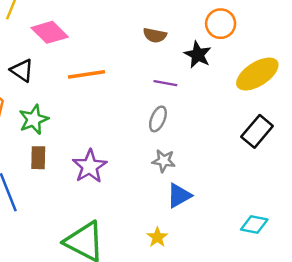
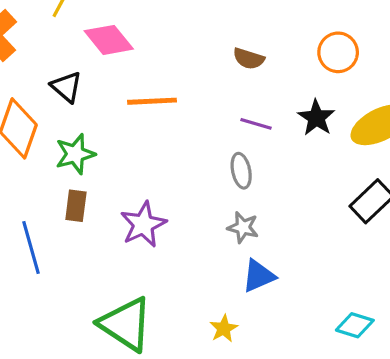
black star: (198, 55) -> (316, 118), moved
gray ellipse: (158, 119) -> (241, 171), turned -40

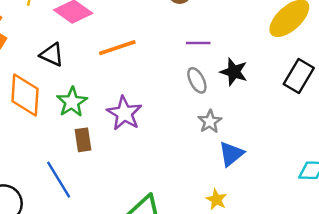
black star: (316, 118) -> (234, 72), moved
purple star: (143, 224) -> (124, 113), moved
gray star: (243, 227) -> (210, 122), turned -30

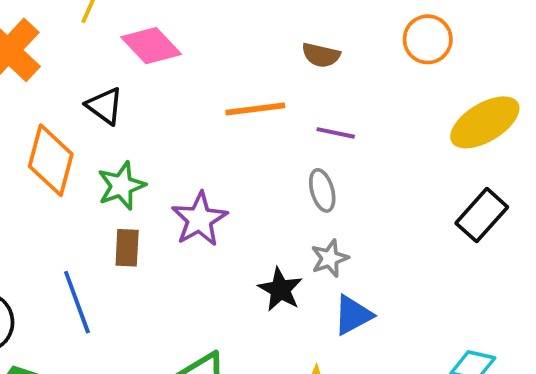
orange line: (117, 48) -> (255, 109), moved
black star: (234, 72) -> (280, 290), moved

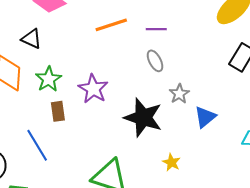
gray star: (330, 258) -> (179, 94), moved
black star: (280, 290) -> (143, 118), size x1.6
blue triangle: (353, 315) -> (205, 117), moved

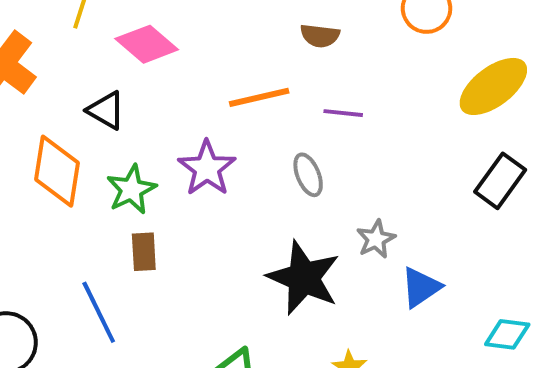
gray ellipse: (155, 61) -> (308, 175), moved
purple star: (93, 89) -> (207, 168), moved

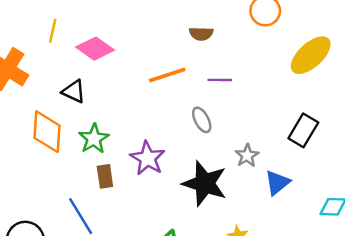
purple star: (207, 168) -> (148, 158), moved
black rectangle: (500, 181) -> (303, 130), moved

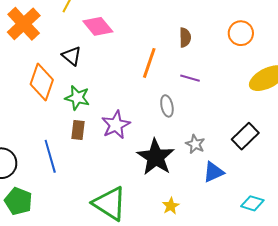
brown semicircle: (201, 34) -> (185, 37), turned -108
orange line: (167, 75) -> (149, 63), turned -68
green star: (94, 139) -> (77, 98), turned 30
gray star: (247, 156) -> (195, 144), turned -30

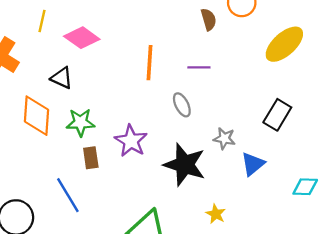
brown semicircle: (185, 37) -> (209, 19), moved

